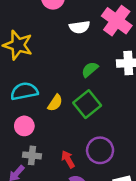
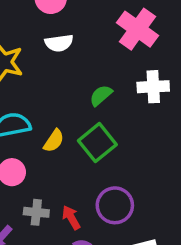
white semicircle: (80, 27) -> (59, 43), moved
gray cross: (32, 155) -> (36, 212), moved

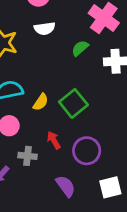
green semicircle: (101, 95) -> (80, 48), moved
red arrow: (71, 218) -> (54, 140), moved

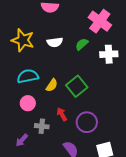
white semicircle: (45, 28) -> (55, 42), moved

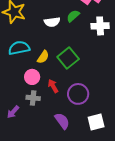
white semicircle: (55, 42) -> (52, 22), moved
pink circle: (28, 103) -> (32, 77), moved

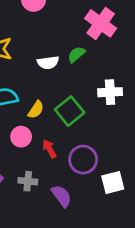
white cross: (100, 26) -> (110, 92), moved
gray cross: (33, 98) -> (28, 181), moved
white square: (96, 122) -> (113, 182), moved

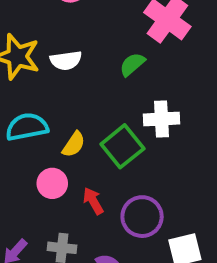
white semicircle: (48, 63) -> (66, 60), moved
white cross: (110, 92) -> (162, 119), moved

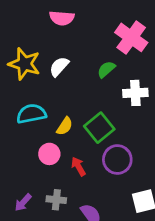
white semicircle: (66, 60) -> (59, 67), turned 140
white cross: (162, 119) -> (135, 93), moved
purple circle: (142, 217) -> (117, 160), moved

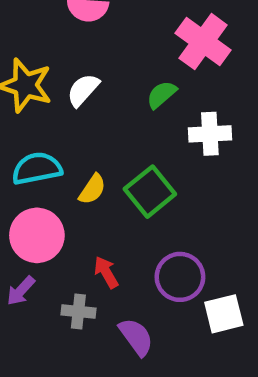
pink circle: (49, 154) -> (37, 235), moved, size x1.5
purple circle: (117, 160) -> (180, 277), moved
red arrow: (78, 166) -> (106, 272), moved
purple arrow: (23, 202) -> (21, 291), moved

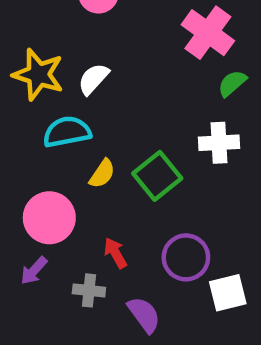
green semicircle: (162, 95) -> (232, 83), moved
white cross: (210, 134) -> (219, 143), moved
cyan semicircle: (37, 168) -> (67, 132), moved

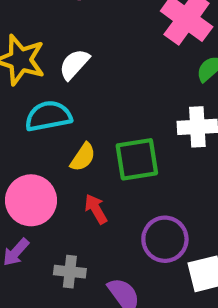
green square: (157, 176) -> (137, 159), turned 30
red arrow: (115, 253) -> (96, 209), moved

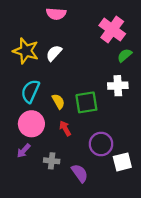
cyan semicircle: (48, 116) -> (30, 91), moved, turned -55
yellow semicircle: (83, 157) -> (58, 101), turned -64

